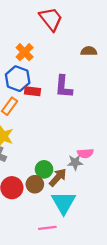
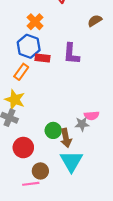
brown semicircle: (89, 51) -> (95, 21), turned -32
brown arrow: (58, 177) -> (66, 138), turned 126
brown circle: (35, 184) -> (40, 171), moved
pink line: (47, 228) -> (31, 184), moved

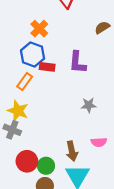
pink semicircle: (92, 116) -> (99, 142), moved
gray star: (82, 124) -> (89, 105), moved
green circle: (53, 130) -> (46, 166), moved

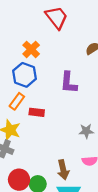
red rectangle: (47, 67) -> (37, 112), moved
gray star: (89, 105) -> (86, 131), moved

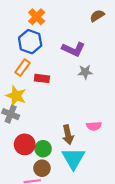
purple L-shape: (69, 83) -> (73, 49), turned -70
gray star: (86, 131) -> (85, 72), moved

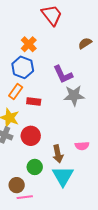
purple L-shape: (73, 49) -> (63, 74), turned 40
gray star: (85, 72) -> (74, 96), size x1.5
red circle: (25, 144) -> (31, 136), moved
brown circle: (42, 168) -> (17, 185), moved

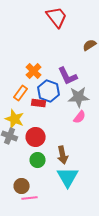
orange cross: (29, 44) -> (34, 71), moved
blue hexagon: (23, 67) -> (49, 91), moved
pink semicircle: (82, 146) -> (80, 117), moved, turned -48
green circle: (35, 167) -> (38, 160), moved

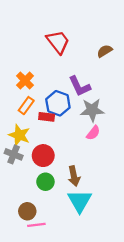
red trapezoid: (57, 17) -> (58, 42), moved
orange cross: (34, 71) -> (25, 81), moved

